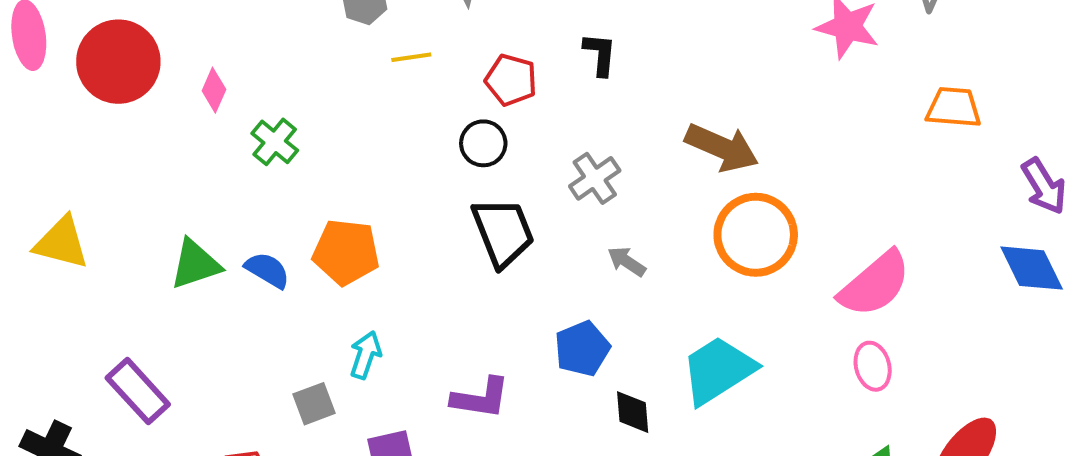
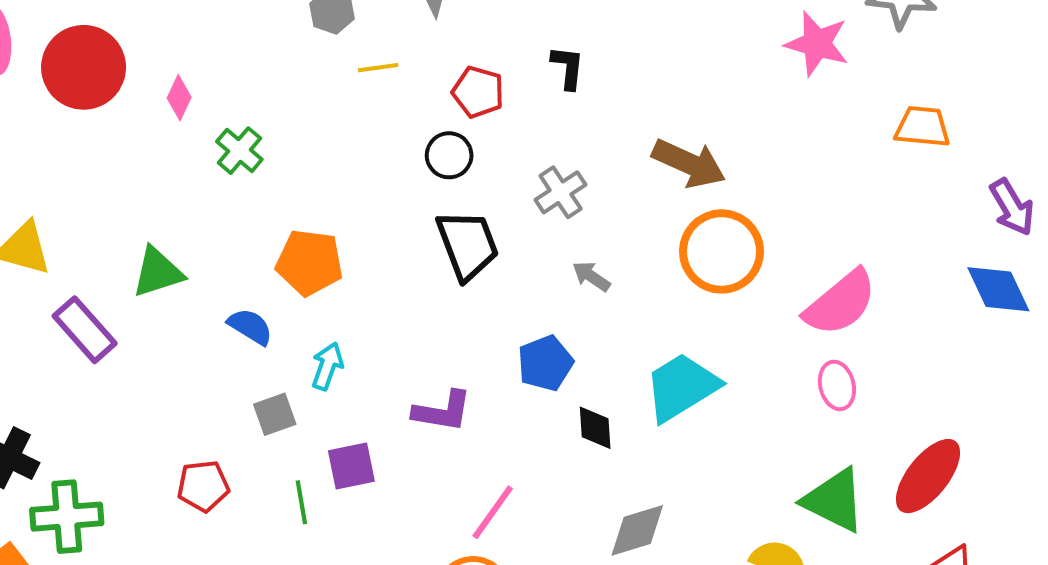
blue semicircle: (267, 270) -> (250, 327), moved
purple rectangle: (138, 391) -> (85, 330), moved

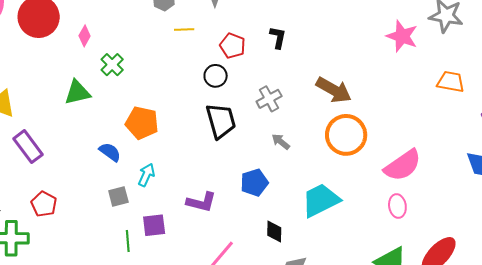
green triangle: (158, 272) -> (77, 92), moved
black diamond: (595, 428) -> (274, 232), moved
red pentagon: (203, 486) -> (44, 204), moved, turned 30

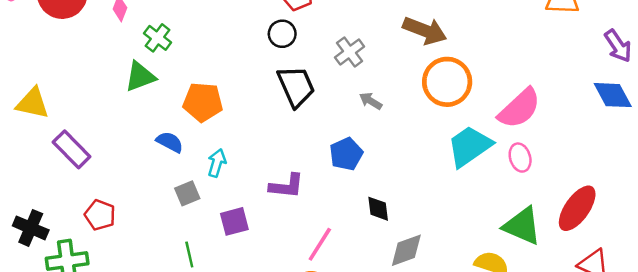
green triangle: (77, 92) -> (140, 77), moved
cyan trapezoid: (321, 200) -> (470, 146), moved
green line: (128, 241) -> (189, 254), moved

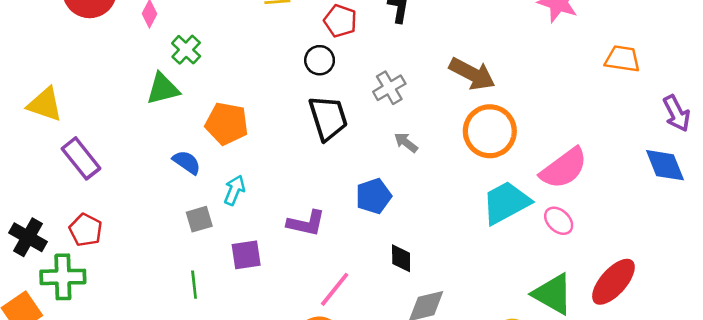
pink ellipse: (520, 158) -> (559, 221), turned -36
red pentagon: (100, 215) -> (86, 230), moved

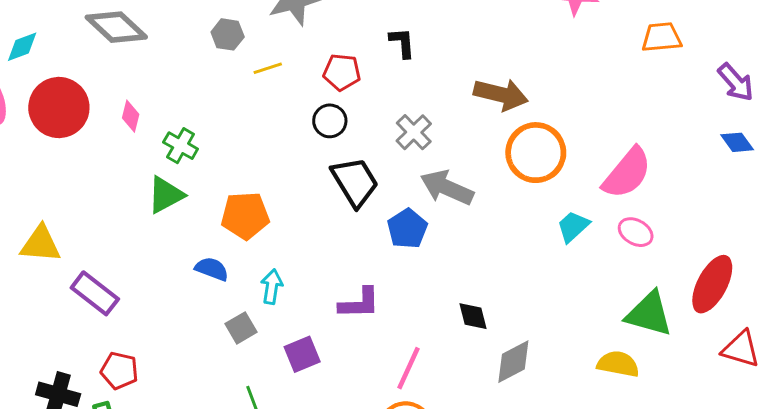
gray arrow: (406, 142) -> (447, 188), size x1.8
blue diamond: (665, 165) -> (737, 142), size x0.7
blue pentagon: (373, 196) -> (407, 229), moved
cyan trapezoid: (506, 203) -> (573, 227), size x0.6

